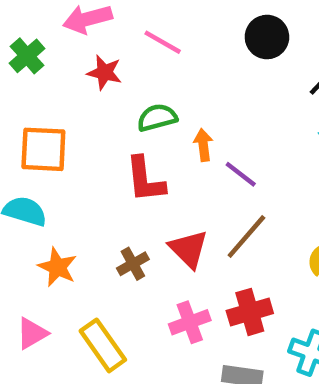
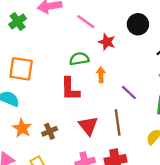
red star: (104, 72) -> (107, 42), moved
purple line: (241, 174) -> (129, 92), moved
brown line: (246, 236) -> (118, 122), turned -55
brown cross: (133, 264) -> (50, 131), moved

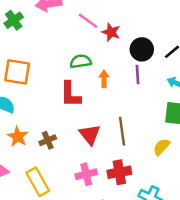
black circle: (138, 24) -> (142, 49), moved
red star: (107, 42) -> (111, 32), moved
purple line: (129, 92) -> (138, 74), moved, turned 42

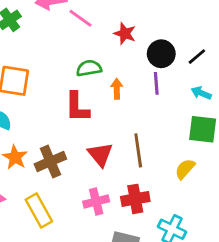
pink line: (88, 21) -> (81, 18), moved
brown cross: (48, 140) -> (50, 161), size x1.5

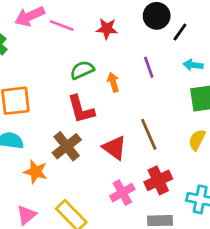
black circle: (161, 54) -> (157, 16), moved
brown cross: (50, 161) -> (67, 146), moved

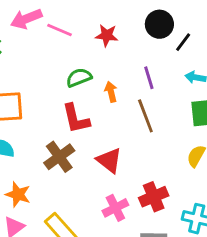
brown line: (149, 134) -> (145, 116), moved
orange star: (36, 172) -> (18, 194), moved

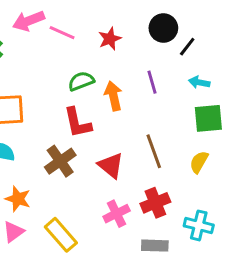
red star: (107, 35) -> (110, 39), turned -30
orange arrow: (111, 92) -> (113, 96), size x1.4
brown line: (145, 116) -> (154, 151), moved

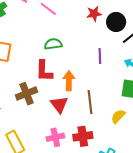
red star: (110, 39) -> (94, 14), moved
orange arrow: (113, 96) -> (69, 81), moved

